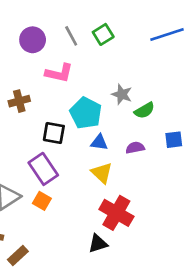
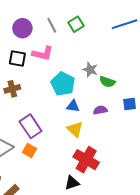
brown cross: (19, 101) -> (12, 89), moved
green semicircle: (144, 110) -> (107, 82), turned 49
black square: (54, 133) -> (17, 59), moved

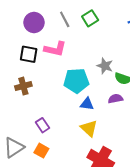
cyan pentagon: (63, 84) -> (76, 81), turned -30
purple semicircle: (100, 110) -> (115, 99), moved
purple rectangle: (31, 126) -> (42, 125), size x0.6

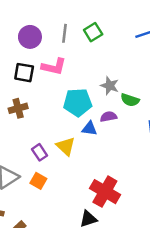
gray line: (65, 19) -> (64, 33), turned 35
purple semicircle: (115, 99) -> (109, 117), moved
yellow triangle: (89, 128) -> (66, 146), moved

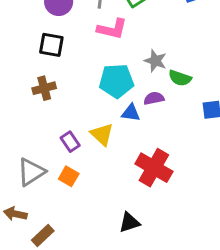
pink L-shape: (54, 67) -> (112, 29), moved
red cross: (105, 192) -> (154, 168), moved

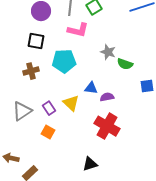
cyan pentagon: (116, 81) -> (64, 61), moved
purple semicircle: (154, 98) -> (107, 97), moved
gray triangle: (31, 172) -> (22, 111), moved

